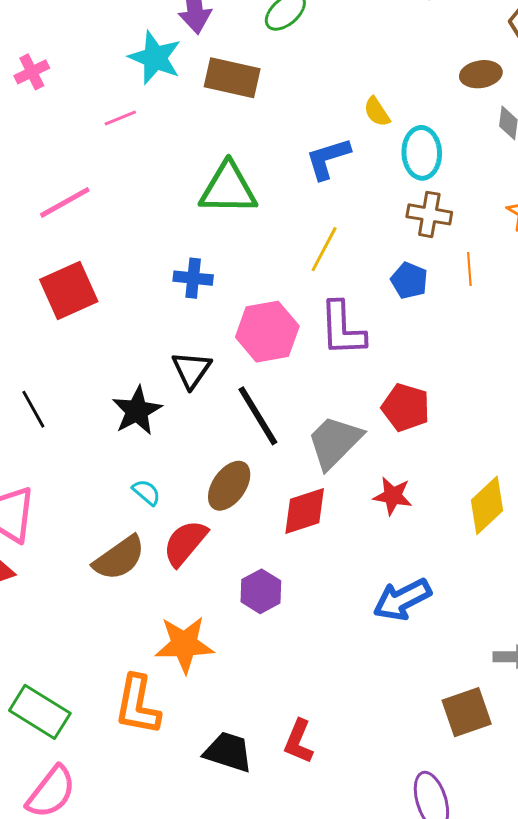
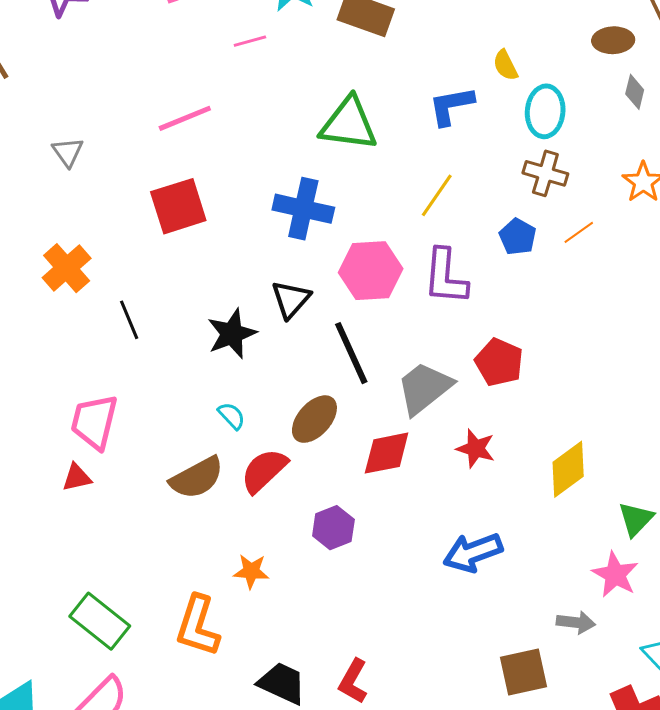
orange line: (469, 269) -> (579, 232), turned 52
blue cross: (193, 278) -> (303, 209), size x1.5
orange star: (184, 644) -> (251, 571), size x0.6

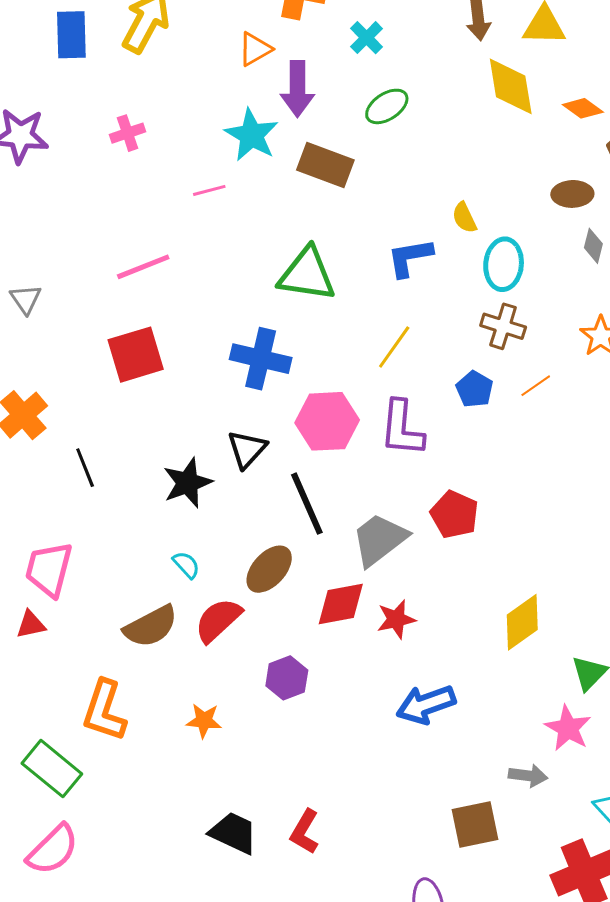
red star: (476, 449) -> (396, 619), moved, turned -30
orange L-shape: (198, 626) -> (104, 711), moved

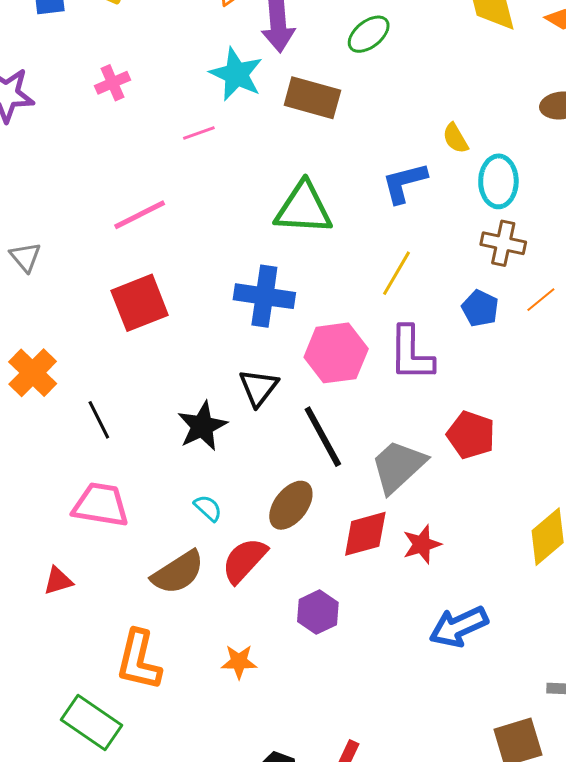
pink trapezoid: (49, 569) -> (101, 505), moved, turned 90

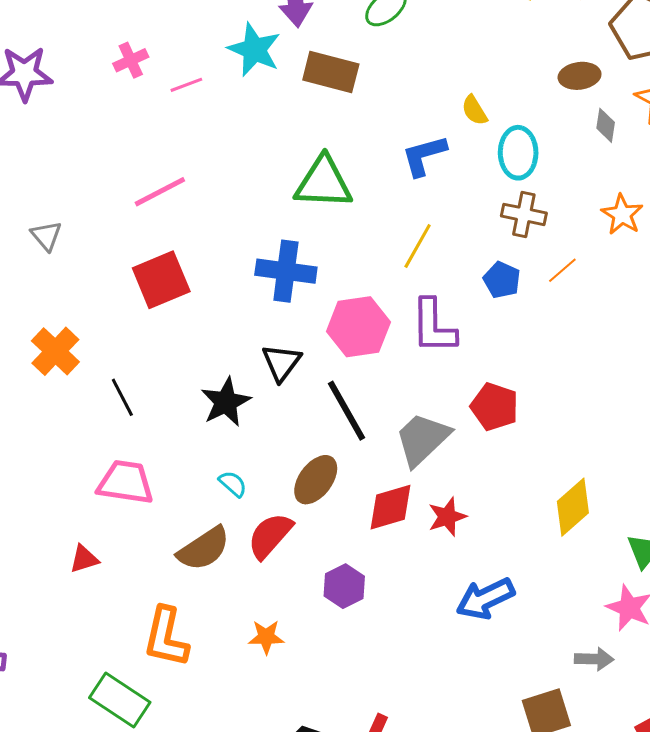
pink line: (199, 133) -> (186, 85), moved

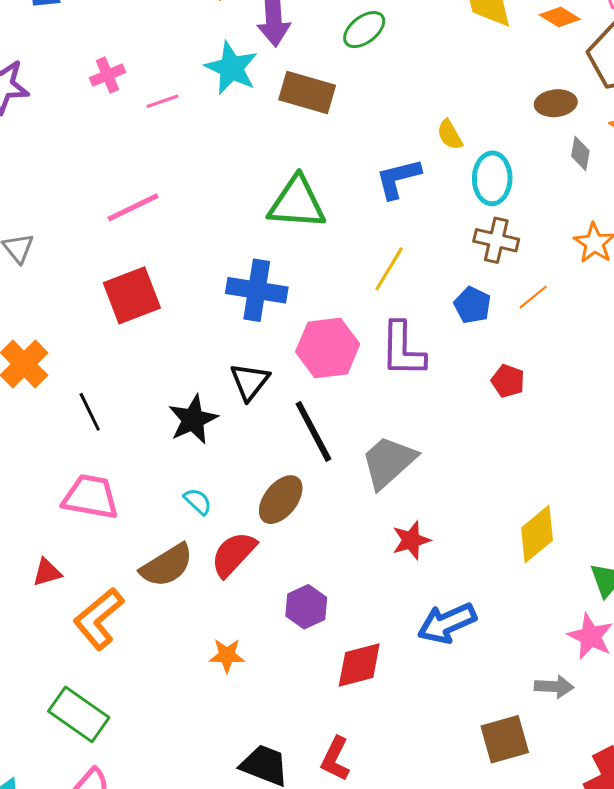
red pentagon: (495, 407) -> (508, 381), moved, size x0.7
red diamond: (391, 507) -> (359, 665), moved
orange L-shape: (166, 637) -> (99, 619), moved, turned 36

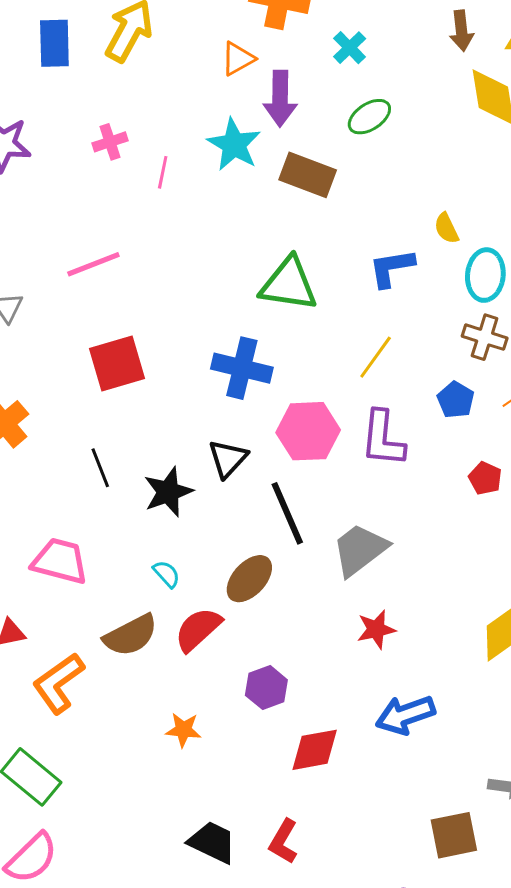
pink line: (162, 101) -> (163, 172), turned -64
pink line: (133, 207) -> (93, 264), moved
black line: (90, 412) -> (100, 468), moved

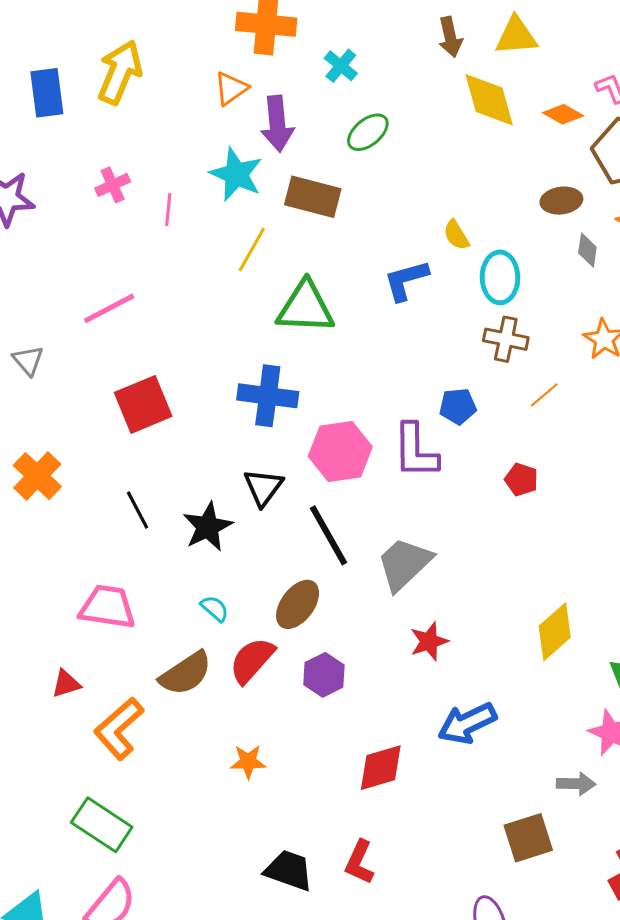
yellow line: (376, 357) -> (252, 250), moved
blue pentagon: (456, 400) -> (458, 406), moved, turned -30
purple hexagon: (266, 688) -> (324, 675), moved

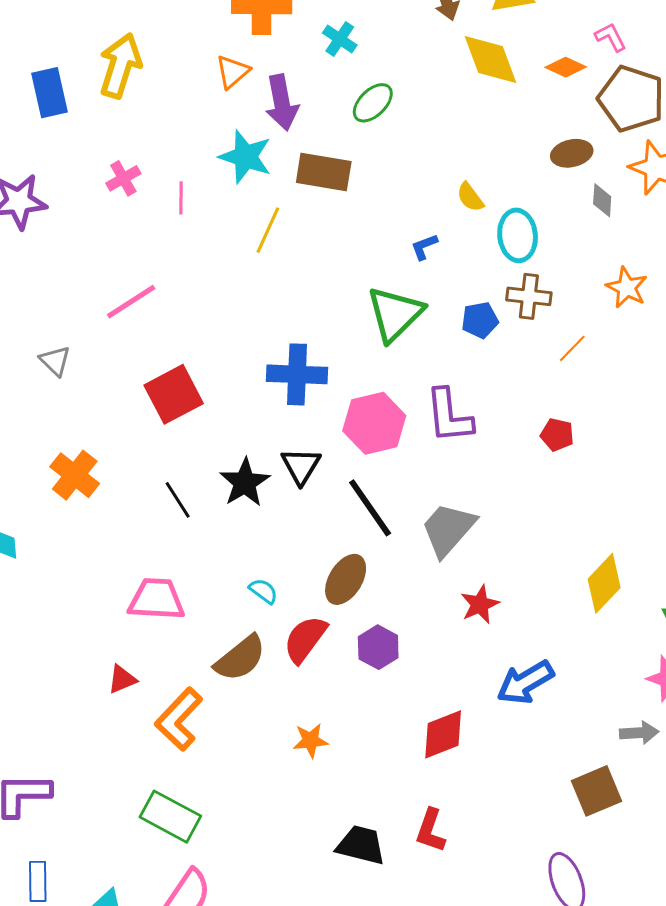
blue L-shape: (406, 280) -> (424, 247), size x0.6
green triangle: (305, 307) -> (395, 314), moved, turned -42
blue pentagon: (458, 406) -> (480, 320), moved
black star: (208, 527) -> (245, 483), moved

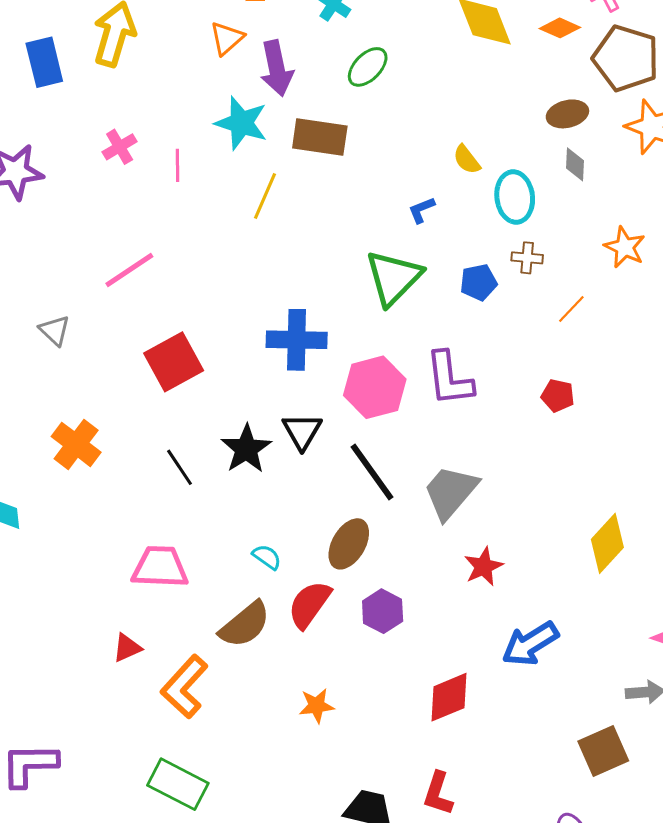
gray diamond: (602, 200) -> (575, 164), moved
brown cross: (529, 296) -> (527, 258), size x0.7

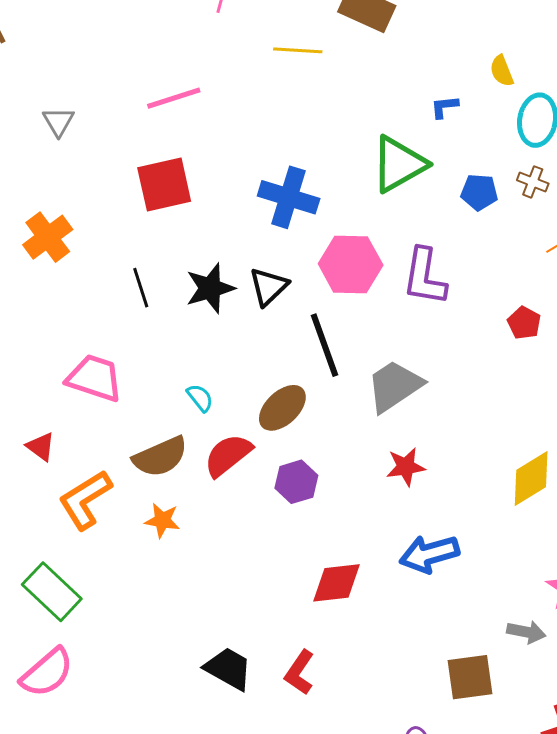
yellow line: (265, 196) -> (298, 50), turned 54
pink line: (129, 270) -> (174, 98), moved
red triangle: (127, 648) -> (41, 447), turned 44
orange star: (317, 706) -> (162, 520), moved

